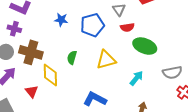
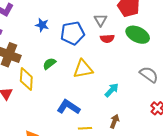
green ellipse: (145, 46) -> (138, 35), moved
green semicircle: (72, 58) -> (49, 64), turned 32
gray semicircle: (172, 72) -> (149, 75), moved, turned -138

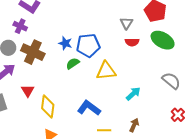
blue star: (42, 25) -> (65, 43), moved
blue pentagon: (73, 33) -> (88, 45), moved
yellow diamond: (26, 79) -> (48, 107), moved

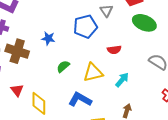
red semicircle: (132, 42) -> (114, 50), moved
blue pentagon: (88, 45) -> (85, 27), moved
green semicircle: (73, 63) -> (63, 66), moved
yellow triangle: (106, 71) -> (93, 73), moved

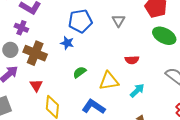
gray triangle: (106, 11) -> (118, 21), moved
blue pentagon: (85, 27) -> (80, 21), moved
red triangle: (17, 90) -> (36, 85), moved

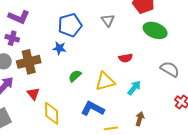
brown cross: (35, 53) -> (29, 62), turned -30

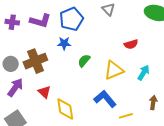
purple L-shape: (19, 17) -> (40, 21), moved
purple cross: (12, 38) -> (12, 22), moved
green semicircle: (75, 76) -> (84, 61), moved
blue L-shape: (93, 109) -> (105, 99), turned 30

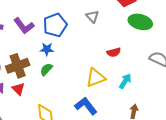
purple L-shape: (40, 21) -> (24, 26), turned 35
green semicircle: (84, 61) -> (46, 69), moved
red triangle: (44, 92) -> (18, 89), moved

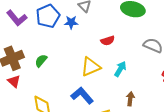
blue star: (47, 49) -> (71, 22), moved

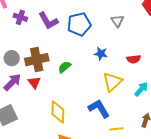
blue star: (71, 22) -> (101, 54), moved
yellow triangle: (91, 67) -> (112, 82), turned -30

